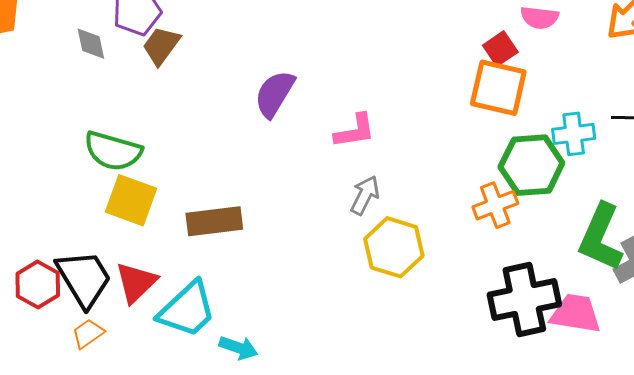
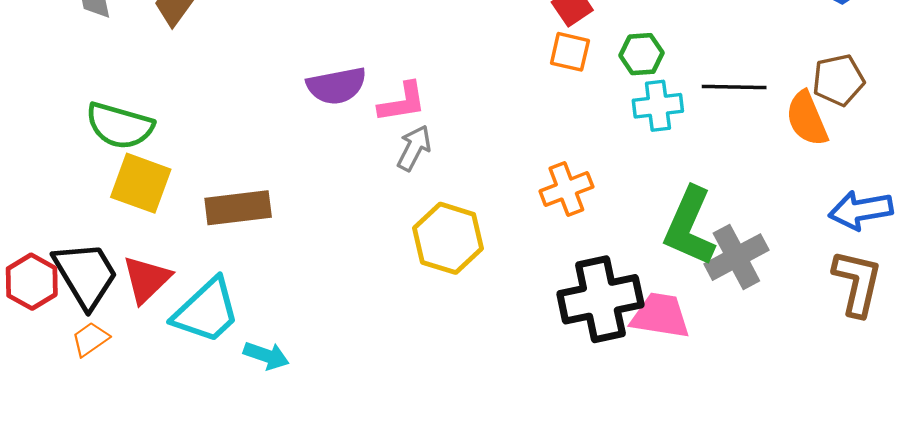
orange square: (498, 88) -> (570, 52), size x0.6
purple semicircle: (275, 94) -> (337, 86), moved, turned -132
green hexagon: (531, 165) -> (641, 54), moved, size x0.6
gray arrow: (365, 195) -> (414, 148), moved

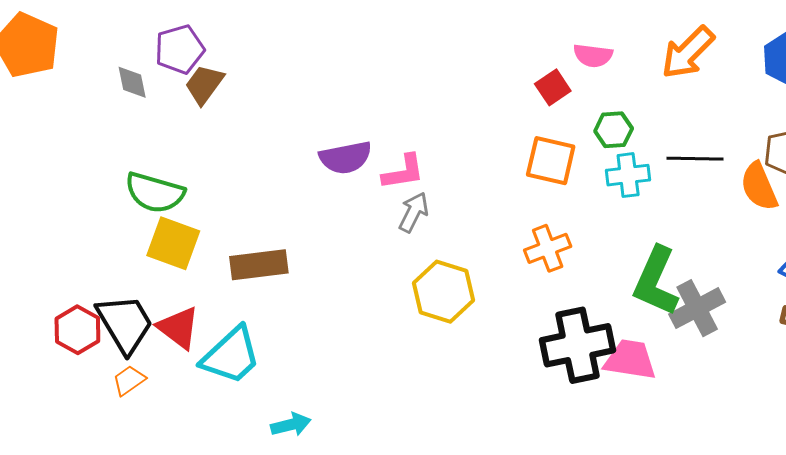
orange square: (570, 52) -> (551, 161), moved, size x1.4
red triangle: (147, 279) -> (178, 328), turned -39
cyan arrow: (266, 356) -> (291, 425), moved, turned -33

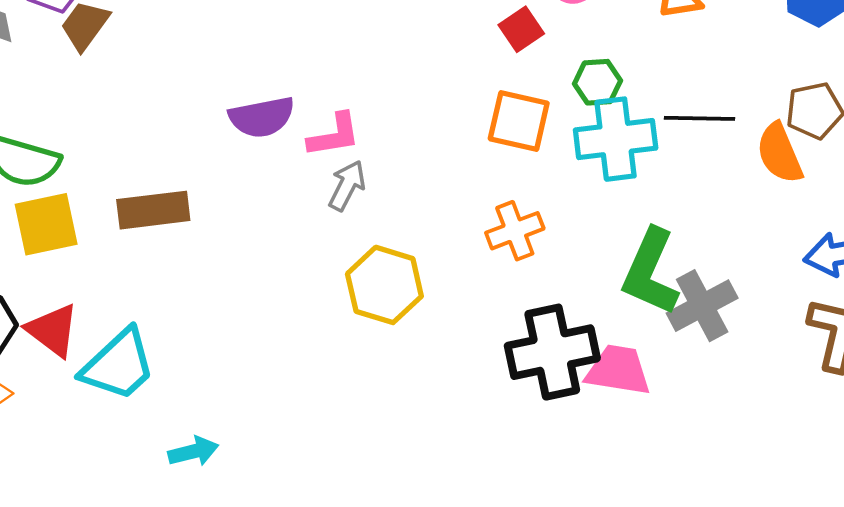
cyan cross: (628, 175) -> (616, 139), size x1.5
yellow square: (173, 243) -> (46, 224), turned -32
brown rectangle: (259, 265) -> (153, 210), moved

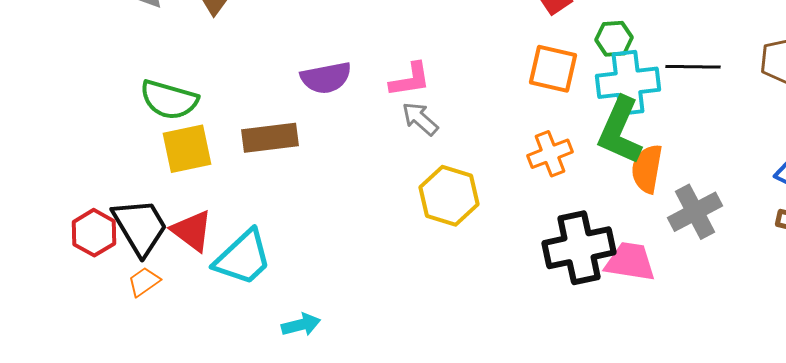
purple semicircle: (262, 117) -> (326, 78), moved
orange semicircle: (780, 153) -> (647, 169), moved, turned 33
gray arrow: (347, 186) -> (420, 119), turned -75
green L-shape: (650, 272) -> (620, 131), moved

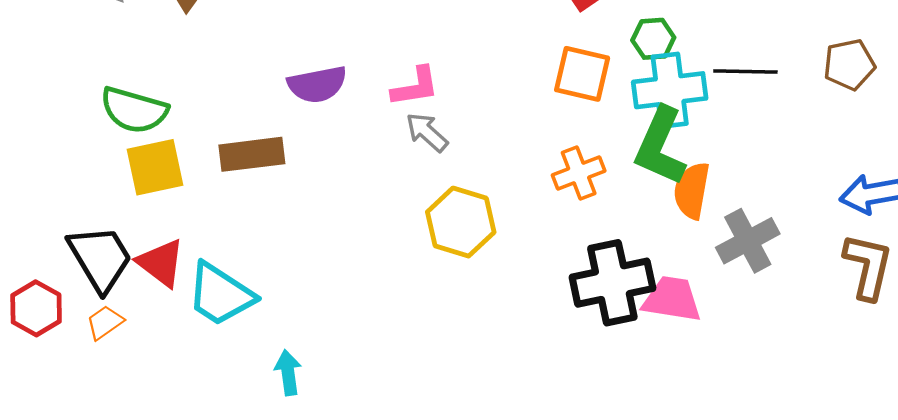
red hexagon: (94, 233) -> (36, 308), moved
cyan trapezoid: (243, 258) -> (220, 294), turned 76
cyan arrow: (301, 325) -> (288, 373), turned -84

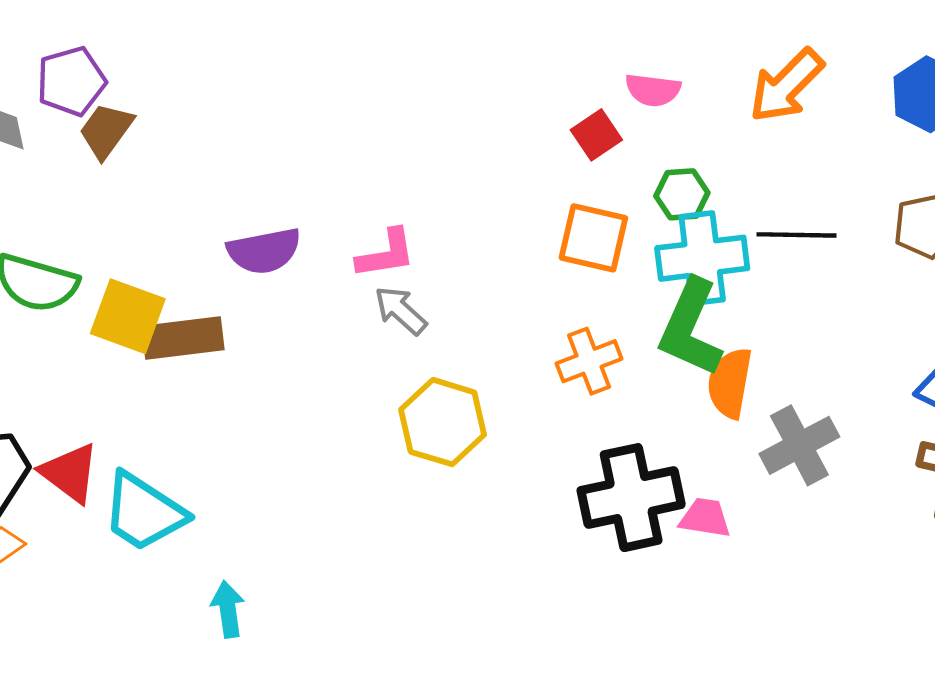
yellow square: (155, 167) -> (128, 316), moved, turned 32
pink trapezoid: (672, 299) -> (705, 518), size x0.7

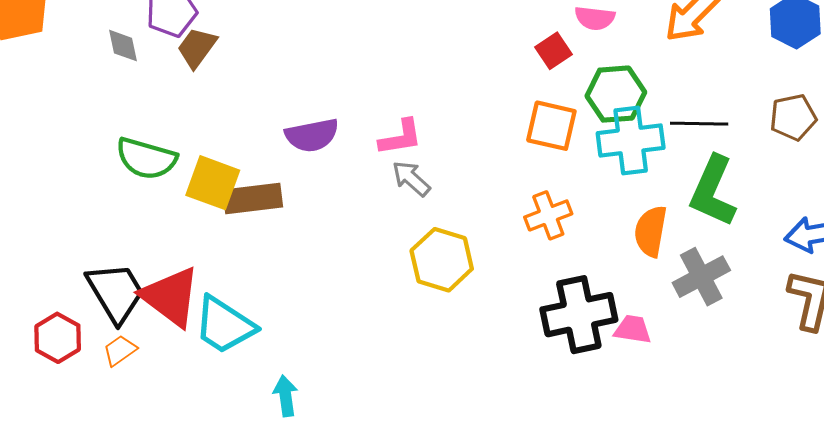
green hexagon: (682, 194) -> (616, 94), size x1.5
green L-shape: (691, 328) -> (713, 191), moved
red triangle: (70, 473) -> (171, 297), size x1.4

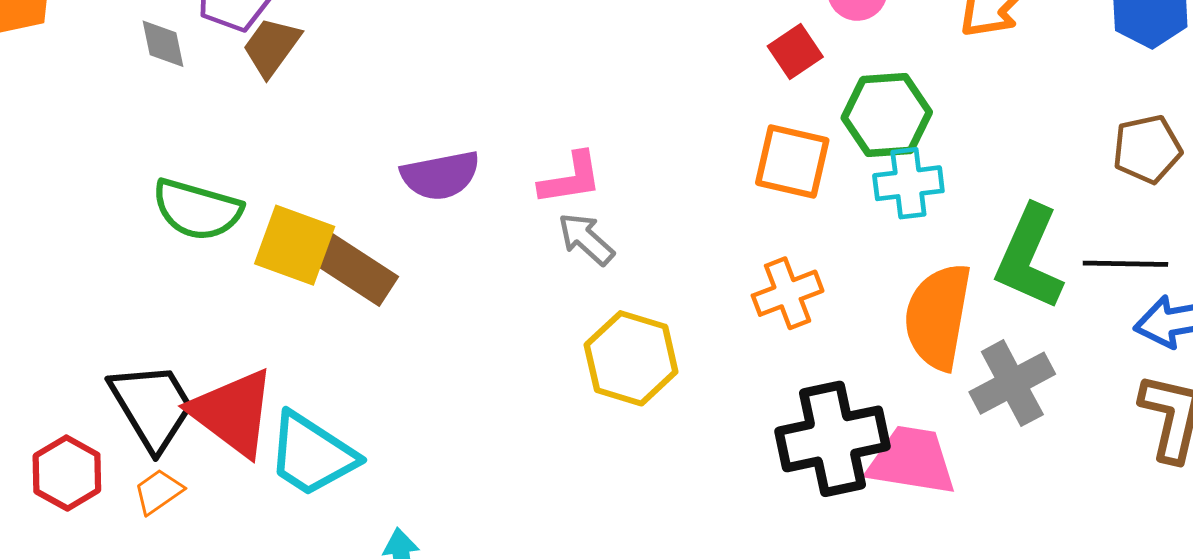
black line: (699, 124) -> (1125, 264), moved
cyan cross: (631, 140) -> (908, 183), size x0.7
brown rectangle: (253, 199) -> (354, 268), turned 40
orange semicircle: (651, 231) -> (938, 316), size x1.4
pink trapezoid: (633, 329) -> (912, 461), size x1.6

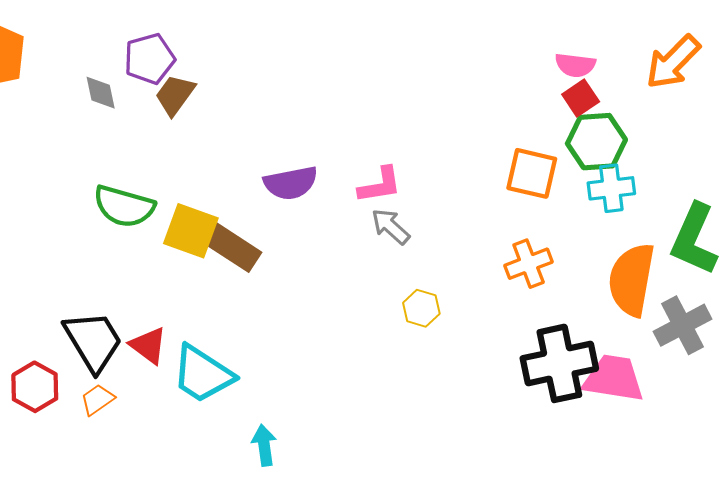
red square: (795, 51) -> (581, 98), moved
yellow hexagon: (631, 358) -> (421, 308), size x0.6
red triangle: (233, 413) -> (148, 345), size x0.6

